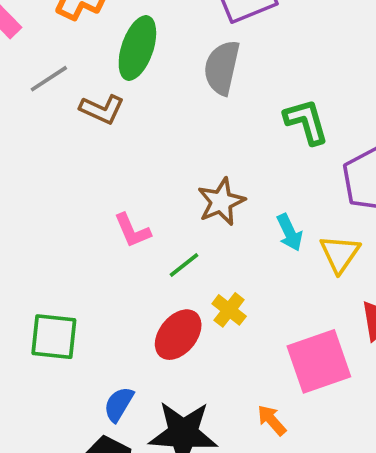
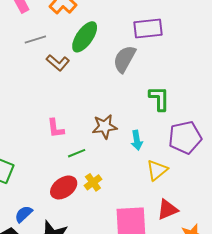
cyan arrow: (290, 233) -> (137, 140), moved

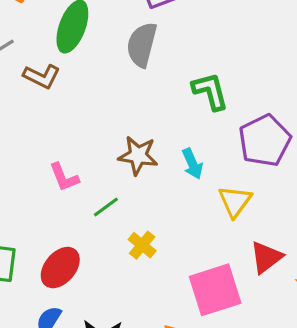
brown star: (105, 127) -> (138, 155), turned 30
red ellipse: (64, 187) -> (60, 268), moved

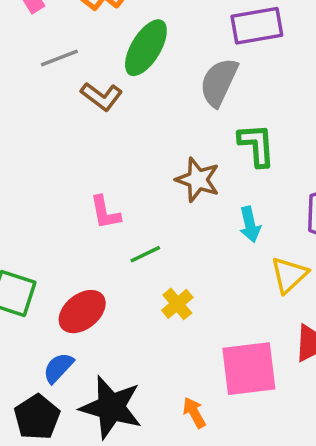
green L-shape: (210, 91) -> (257, 145), moved
brown star: (138, 155) -> (198, 180), moved

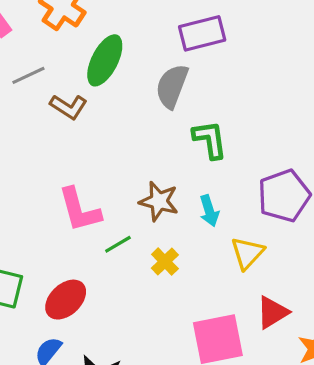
brown star: (198, 180) -> (159, 201), moved
pink L-shape: (105, 213) -> (80, 210), size x1.5
yellow cross: (177, 304) -> (165, 262), moved

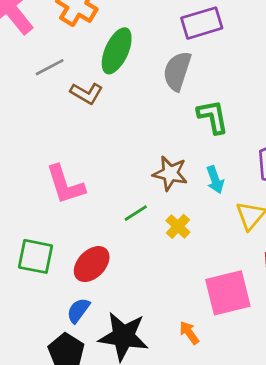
pink L-shape: (80, 210) -> (65, 185), moved

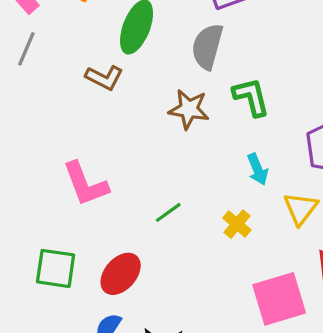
gray line: (50, 67) -> (26, 49), moved, turned -36
brown star: (170, 173) -> (189, 109), moved
yellow cross: (178, 226) -> (237, 224), moved

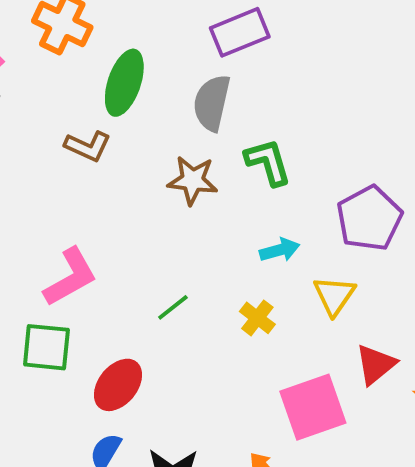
cyan arrow: (258, 169) -> (280, 250), turned -80
pink L-shape: (86, 184) -> (70, 277), turned -96
green square: (56, 268) -> (46, 347), moved

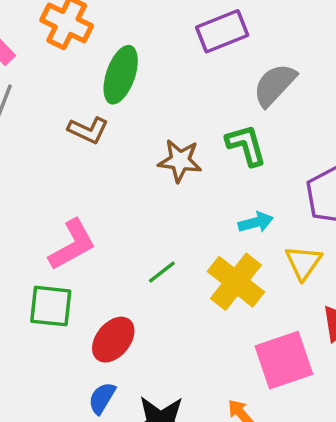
gray semicircle: (212, 103) -> (275, 85), moved, turned 30
yellow cross: (257, 318) -> (236, 282), size x1.8

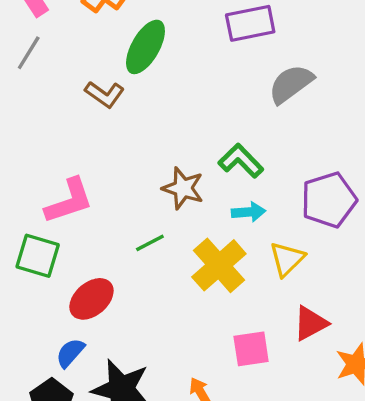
green L-shape: (246, 145) -> (241, 161), moved, turned -39
brown star: (180, 161) -> (183, 188), moved
pink square: (284, 360) -> (251, 349), size x0.7

